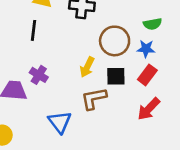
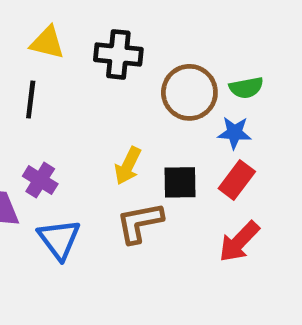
brown circle: (115, 41) -> (189, 92), moved
blue triangle: (60, 122) -> (59, 239), moved

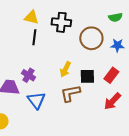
green semicircle: (246, 88) -> (115, 17), moved
black line: (31, 99) -> (34, 37), moved
blue star: (234, 133) -> (117, 45), moved

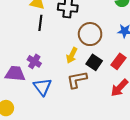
brown circle: (91, 38) -> (90, 34), moved
black square: (87, 76) -> (94, 62), turned 35

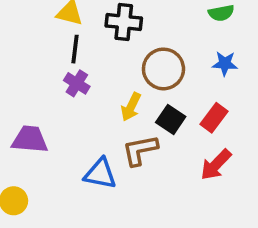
purple cross: (34, 61) -> (77, 83), moved
blue triangle: (42, 87) -> (100, 174), moved, turned -42

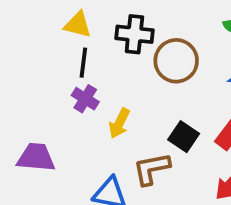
brown circle: (163, 69) -> (176, 61), moved
yellow arrow: (131, 107) -> (119, 123), moved

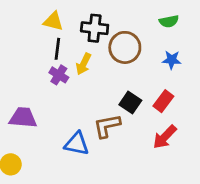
yellow arrow: (119, 123) -> (84, 64), moved

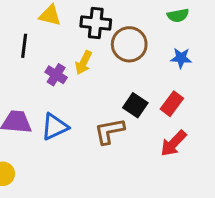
black line: (57, 49) -> (24, 46), moved
blue triangle: (77, 144) -> (55, 127), moved, turned -36

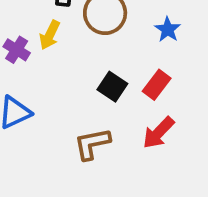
blue star: (181, 58) -> (168, 30), turned 30
brown L-shape: (109, 131) -> (92, 144), moved

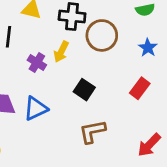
black square: (112, 87) -> (84, 90), moved
red arrow: (158, 133) -> (149, 145), moved

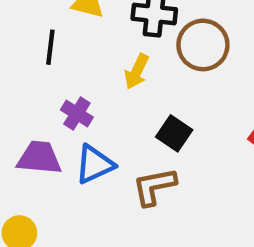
purple cross: (37, 63) -> (77, 114), moved
brown L-shape: (92, 131) -> (154, 186), moved

